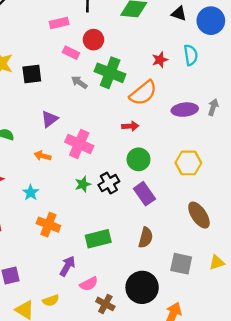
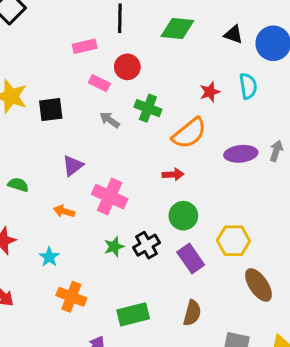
green cross: (110, 73) -> (148, 108), size x0.7
yellow hexagon: (188, 163) -> (233, 241), moved

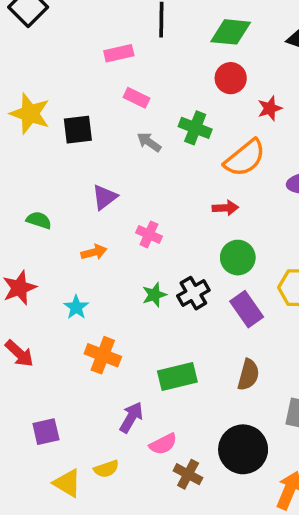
red circle: (127, 67) -> (231, 78), moved
pink cross: (110, 197) -> (149, 234), size x0.6
orange arrow: (64, 211) -> (94, 252), turned 150

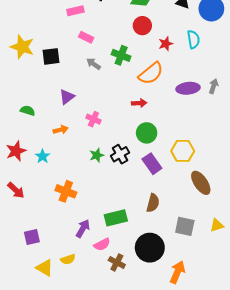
cyan star: (76, 307) -> (42, 156), moved
green rectangle: (177, 377) -> (116, 218), moved

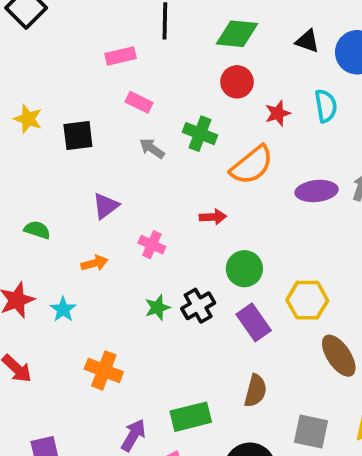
yellow star: (22, 47) -> (28, 119), size x0.7
red arrow: (139, 103) -> (213, 217), moved

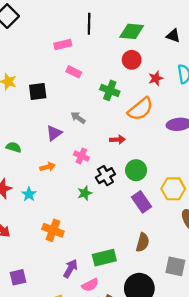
gray arrow: (152, 148) -> (78, 118), moved
black cross: (198, 306) -> (105, 176), moved

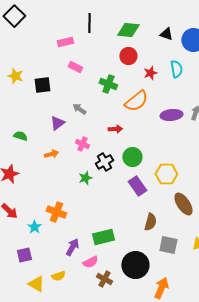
cyan star: (29, 194) -> (34, 227), moved
brown semicircle: (143, 242) -> (150, 222), moved

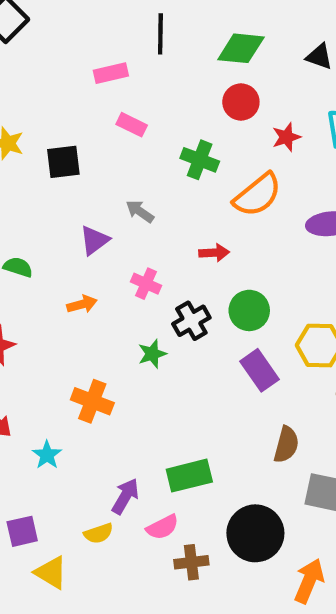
orange cross: (56, 212) -> (92, 401), moved
purple square: (24, 255) -> (22, 531), moved
yellow semicircle: (58, 276) -> (99, 533), moved
brown cross: (104, 279) -> (191, 562), turned -35

